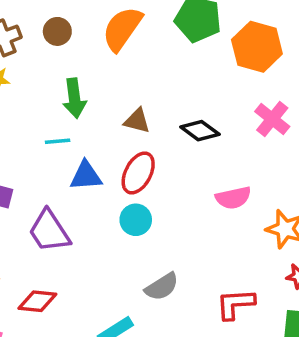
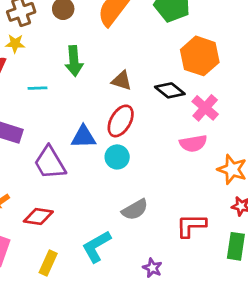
orange hexagon: (257, 47) -> (200, 56), moved
pink cross: (272, 119) -> (205, 108), moved
cyan line: (58, 141) -> (38, 88), moved
blue triangle: (86, 176) -> (83, 137), moved

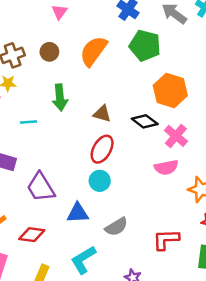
blue triangle: (83, 137) -> (78, 213), moved

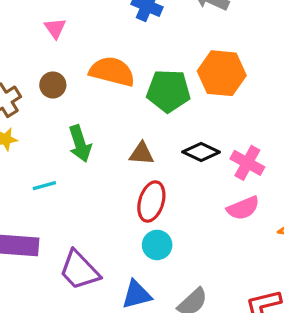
green pentagon: (145, 46) -> (168, 91), moved
orange semicircle: (93, 51) -> (112, 71), turned 80
orange hexagon: (170, 90) -> (222, 73), moved

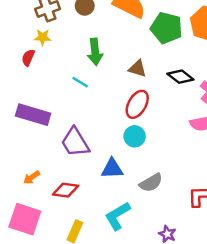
cyan line: (44, 186) -> (80, 82), moved, turned 35

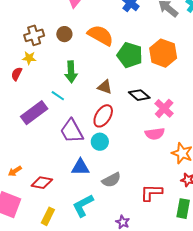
purple rectangle: (33, 115) -> (34, 113), moved, turned -56
purple trapezoid: (75, 142) -> (72, 131), moved

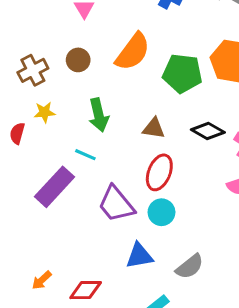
orange semicircle: (100, 35) -> (133, 52), turned 108
yellow star: (29, 58) -> (45, 112), moved

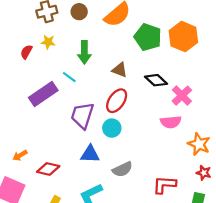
purple trapezoid: (116, 204) -> (82, 115), turned 44

